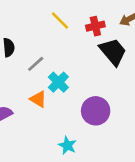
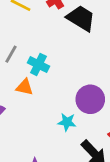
purple circle: (96, 111) -> (90, 99), moved

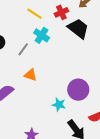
cyan cross: (38, 65) -> (42, 35), moved

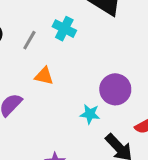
cyan cross: (42, 35) -> (64, 29), moved

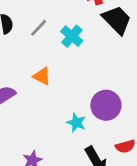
gray line: (29, 40) -> (39, 28), moved

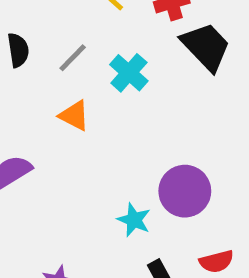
orange triangle: (42, 76) -> (74, 116), moved

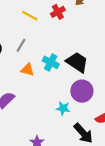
black trapezoid: (206, 47) -> (77, 62), moved
cyan cross: (129, 73) -> (51, 62), moved

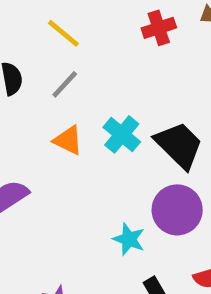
yellow line: (30, 16) -> (63, 33), moved

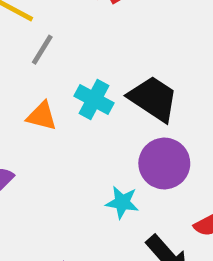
gray line: (65, 84) -> (42, 50), moved

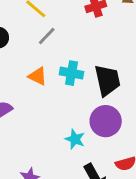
black trapezoid: (153, 99) -> (107, 80), turned 32
cyan cross: (94, 100) -> (71, 73), turned -30

